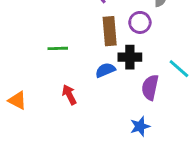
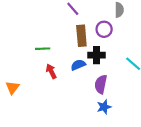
purple semicircle: (150, 87) -> (101, 84), moved
red arrow: (69, 95) -> (51, 71), moved
orange triangle: (17, 100) -> (12, 87), turned 40

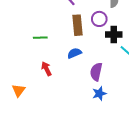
black cross: (96, 55) -> (114, 35), moved
red arrow: (51, 71) -> (46, 69), moved
orange triangle: (12, 87) -> (19, 90), moved

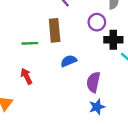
brown rectangle: (78, 25) -> (55, 30), moved
red arrow: (46, 69) -> (26, 76), moved

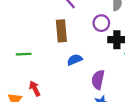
green line: (30, 43) -> (24, 54), moved
red arrow: (26, 76) -> (35, 89), moved

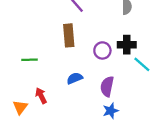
purple circle: (101, 23) -> (102, 50), moved
blue semicircle: (75, 60) -> (75, 78), moved

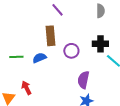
purple circle: (102, 50) -> (71, 51), moved
blue semicircle: (75, 78) -> (39, 58), moved

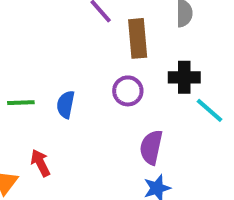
brown rectangle: (50, 36) -> (138, 38), moved
blue semicircle: (39, 58) -> (66, 105), turned -56

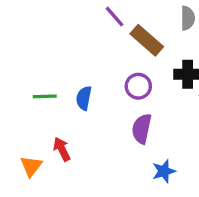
brown rectangle: (138, 38) -> (147, 40), turned -44
purple semicircle: (151, 147) -> (142, 129), moved

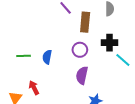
brown rectangle: (147, 40) -> (85, 22), turned 54

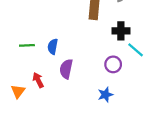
purple circle: (80, 50) -> (113, 64), moved
purple semicircle: (82, 75) -> (66, 69), moved

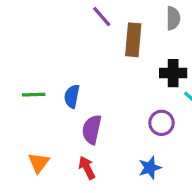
red arrow: (38, 80) -> (87, 168), moved
orange triangle: (18, 91) -> (39, 163), moved

